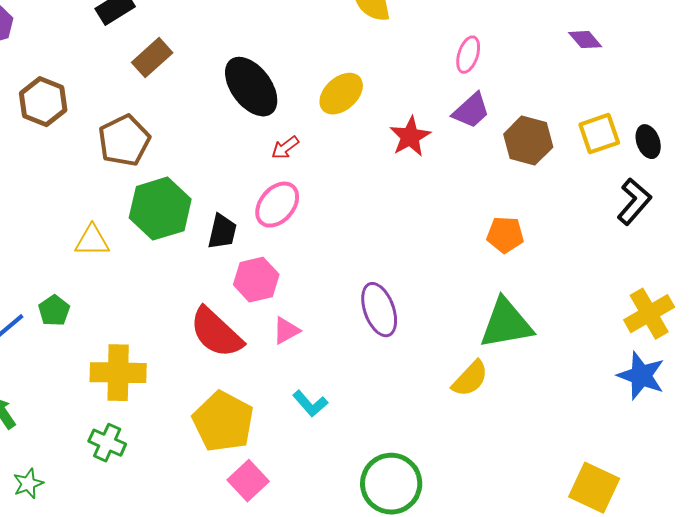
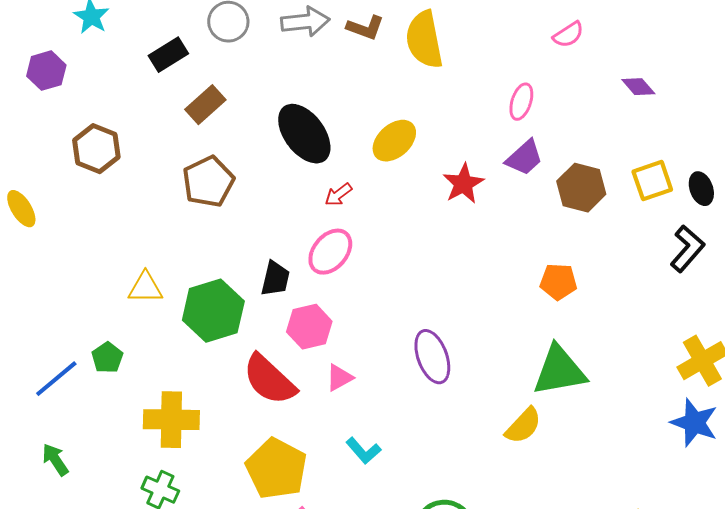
brown pentagon: (124, 141) -> (208, 182), moved
green hexagon: (160, 209) -> (213, 311), moved

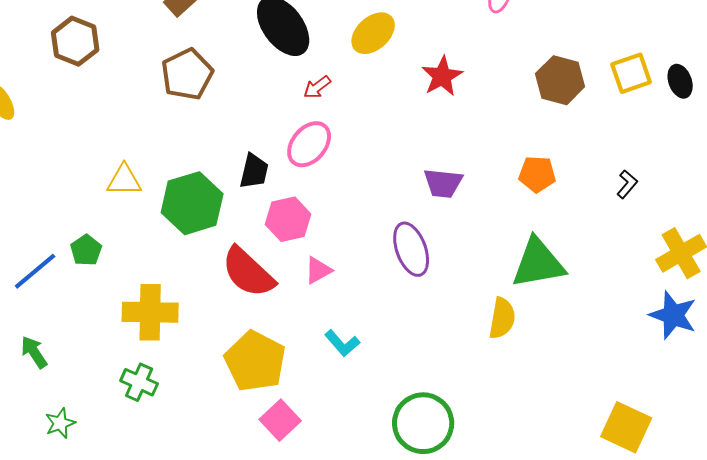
purple trapezoid: (524, 158) -> (443, 183), moved, turned 48
black L-shape: (687, 249) -> (627, 184), moved, size x0.6
yellow semicircle: (523, 426) -> (502, 318), turned -33

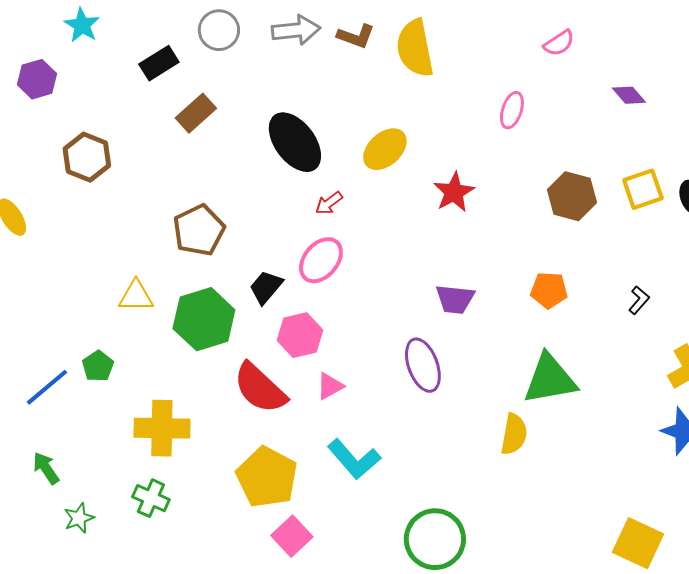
brown pentagon: (187, 74) -> (199, 230), moved
black trapezoid: (254, 171) -> (266, 287), turned -153
cyan L-shape: (342, 343) -> (354, 459), size x1.5
green star: (60, 423) -> (79, 518), moved

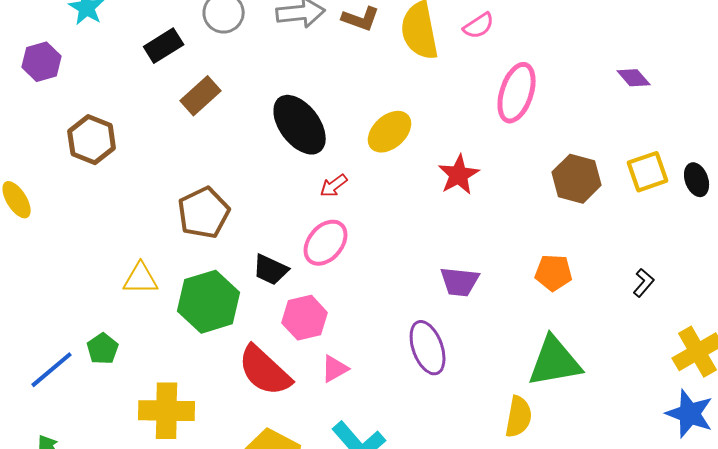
pink semicircle: (559, 43) -> (479, 26), moved
pink ellipse: (512, 110) -> (517, 93), size x1.6
black trapezoid: (266, 287) -> (271, 270), turned -105

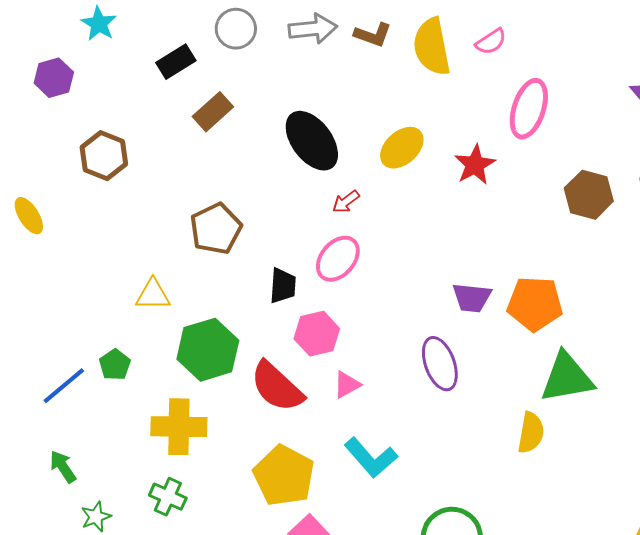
red star: (459, 175) -> (475, 165), moved
black trapezoid: (271, 270) -> (283, 286), turned -111
orange pentagon: (554, 273) -> (535, 304), moved, size x1.5
green hexagon: (209, 302) -> (208, 350), moved

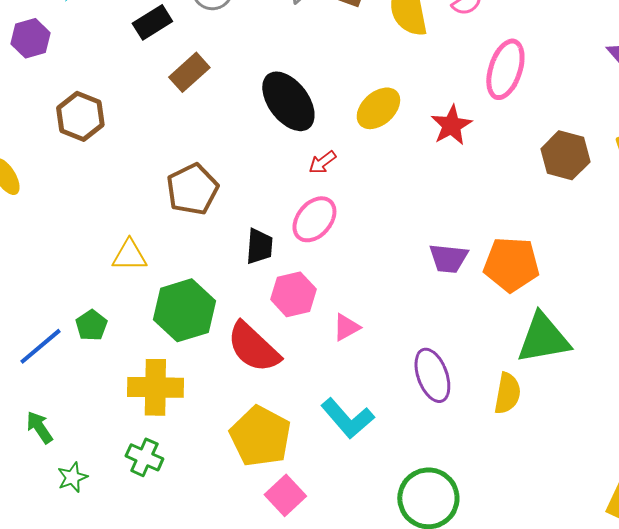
purple ellipse: (440, 364) -> (432, 375), moved
pink triangle: (347, 385) -> (346, 327), moved

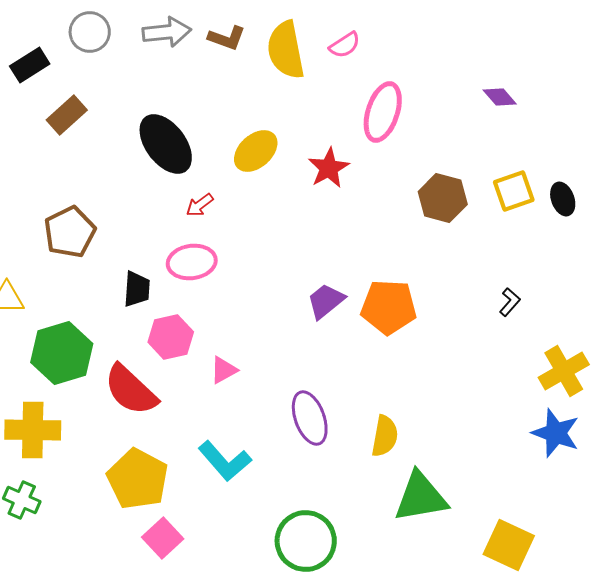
pink ellipse: (314, 219) -> (192, 262), turned 42
purple trapezoid: (448, 258) -> (326, 301), turned 135
green triangle: (543, 338) -> (421, 497), moved

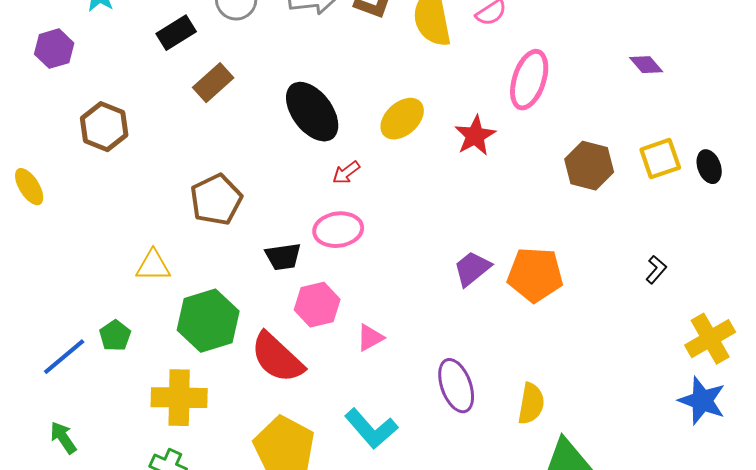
black trapezoid: (137, 289) -> (283, 257), turned 78

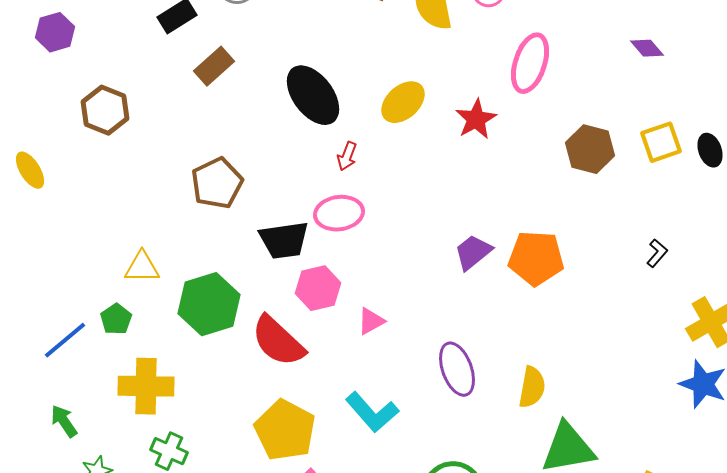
red arrow: (346, 173) -> (347, 156), turned -32
black trapezoid: (283, 257) -> (284, 240), size x1.4
yellow triangle: (153, 266) -> (142, 267), moved
yellow cross: (179, 398) -> (146, 386), moved

